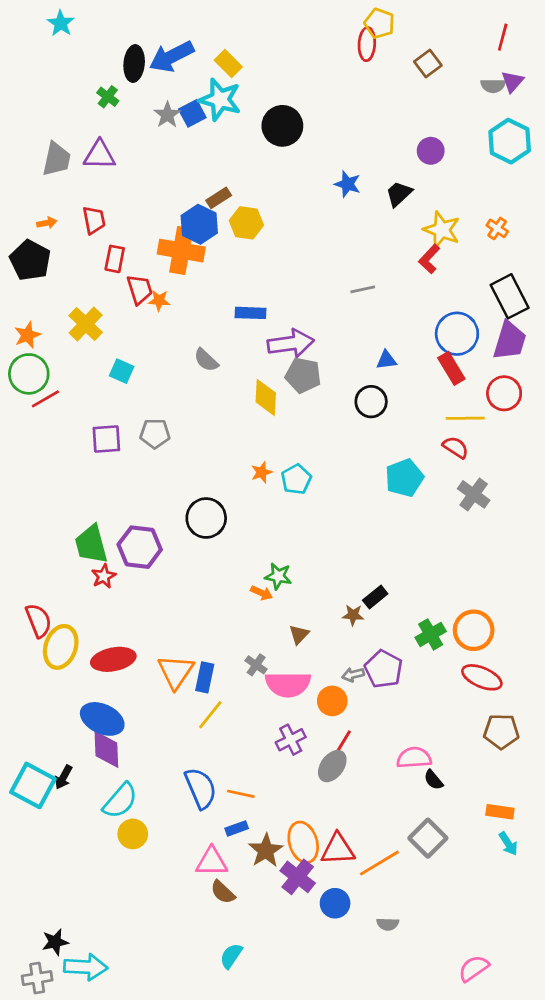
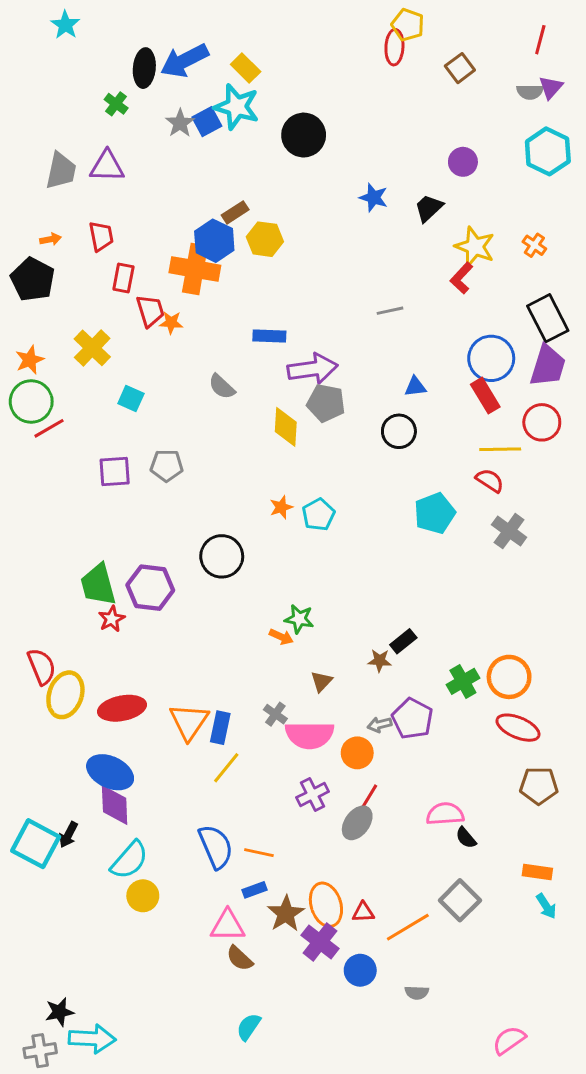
red triangle: (338, 849) -> (363, 912), size x0.6

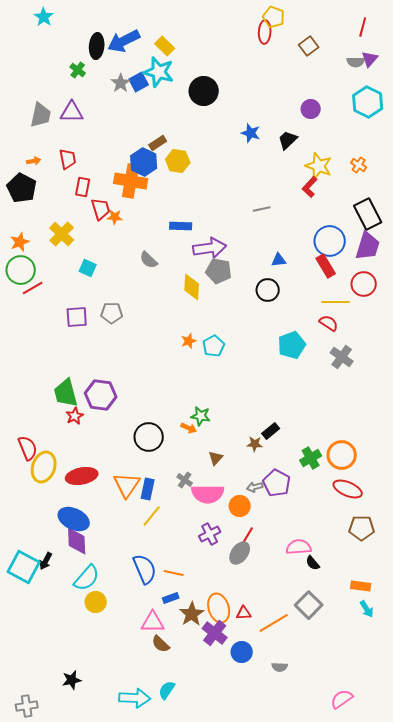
black circle: (222, 556) -> (149, 437), moved
black star: (59, 1012) -> (72, 680), moved
cyan arrow: (92, 1039) -> (135, 698), moved

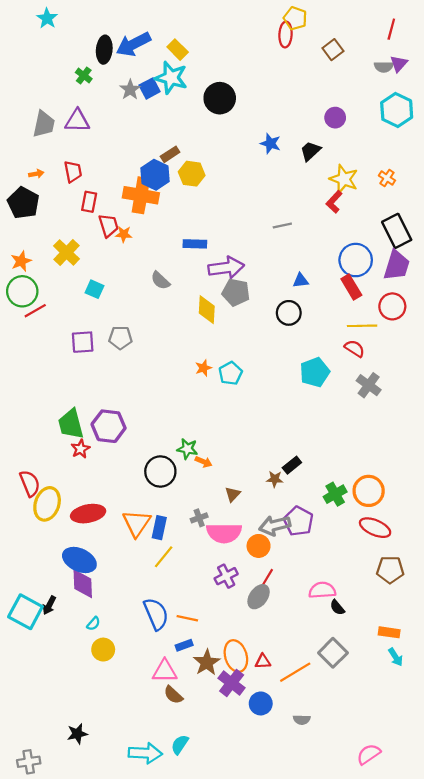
green star: (201, 416) -> (187, 449), moved
gray cross: (185, 480) -> (199, 518), turned 35
gray arrow: (255, 487) -> (275, 525), size x1.8
cyan semicircle: (87, 578) -> (93, 624), size x0.5

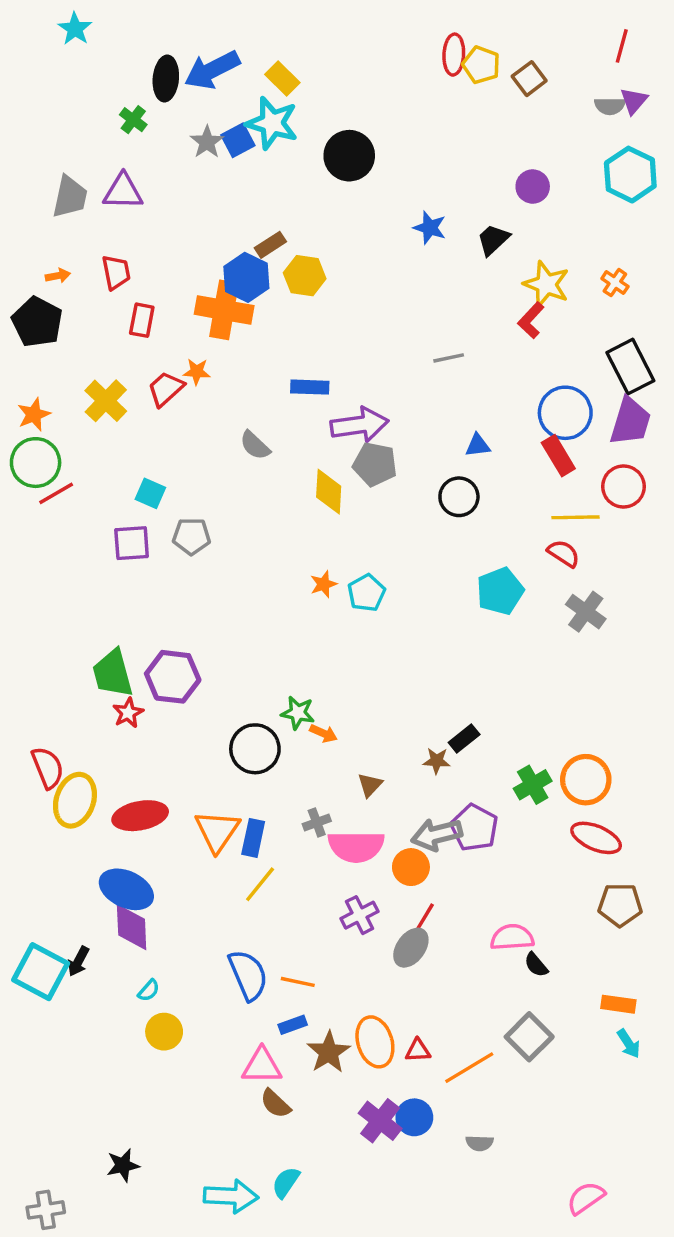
yellow pentagon: (295, 18) -> (481, 65), moved
red trapezoid: (109, 225) -> (166, 389), moved, turned -115
cyan square: (95, 289) -> (150, 493), moved
purple cross: (232, 683) -> (380, 1121), moved

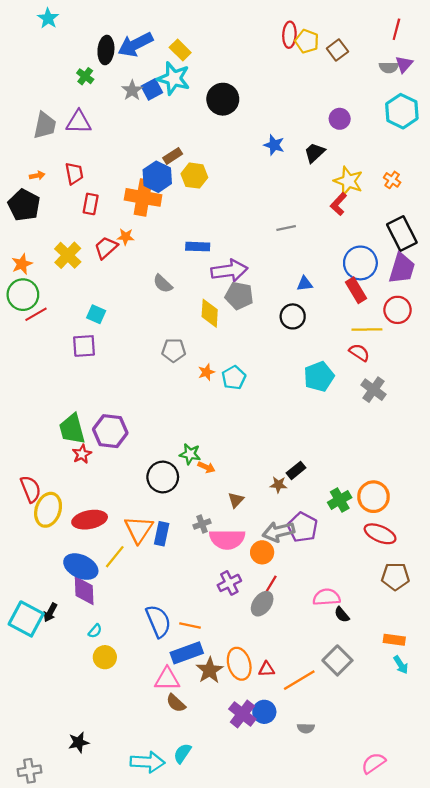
gray pentagon: (192, 536) -> (174, 350), moved
yellow line: (260, 884) -> (115, 557), moved
blue rectangle: (293, 1025) -> (187, 653), size x1.8

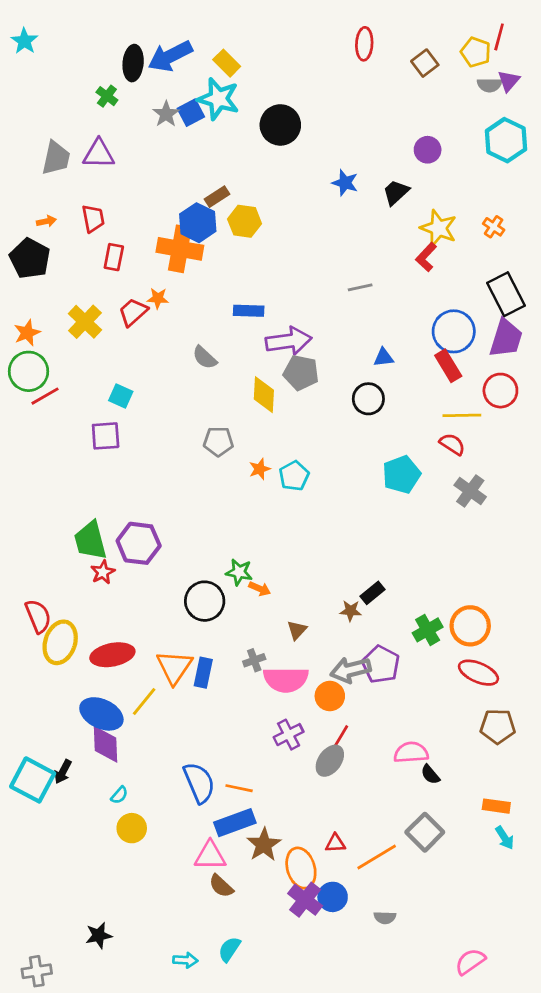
cyan star: (48, 18) -> (24, 41), moved
yellow pentagon: (307, 41) -> (476, 52), moved
orange ellipse: (239, 664) -> (301, 868), moved
cyan arrow: (147, 762) -> (185, 960), size x0.6

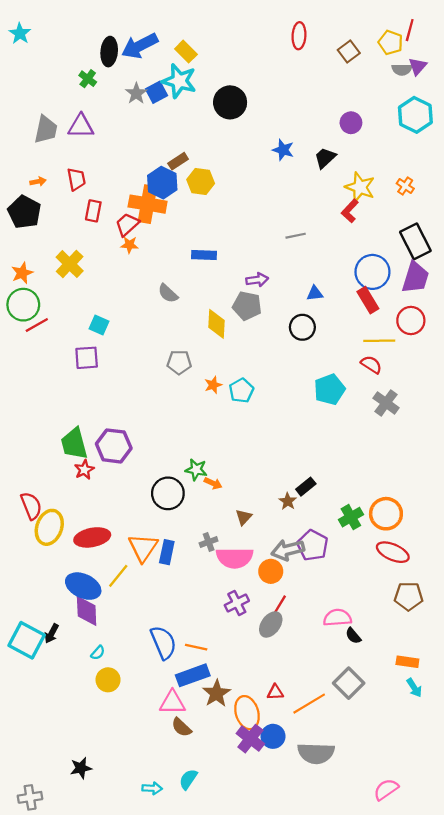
red trapezoid: (133, 312) -> (127, 224), moved
purple arrow: (289, 341) -> (257, 280), moved, size x0.6
brown star: (350, 611) -> (288, 501), turned 30
gray semicircle: (385, 918) -> (316, 753), size x2.0

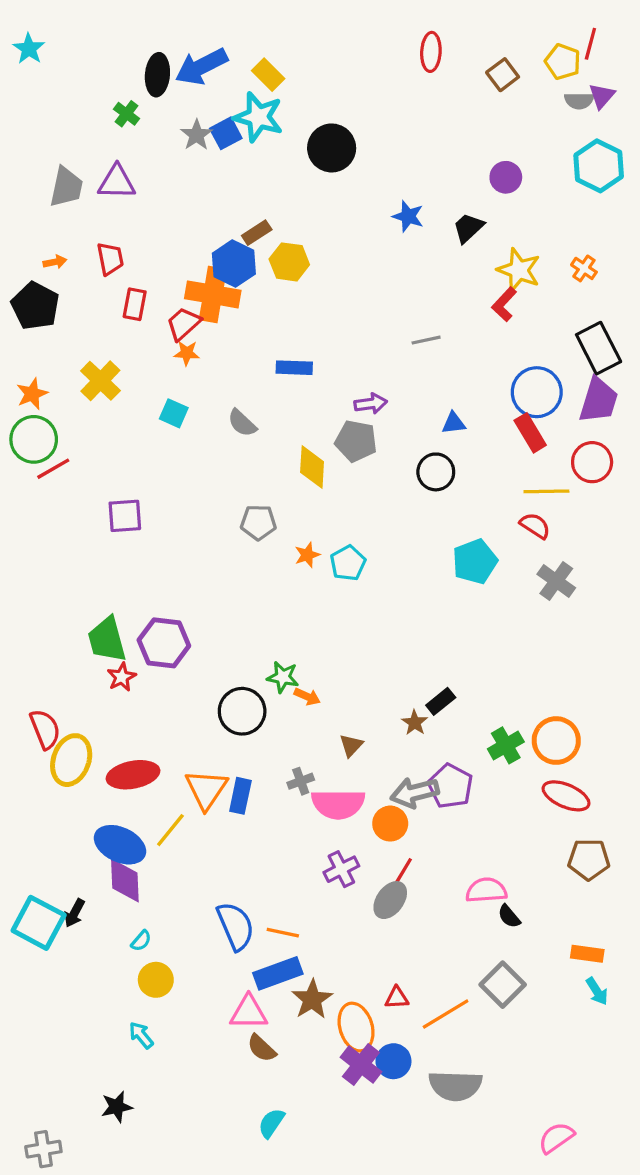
cyan square: (99, 325) -> (174, 413), moved
cyan arrow: (152, 788) -> (141, 1035), moved, turned -132

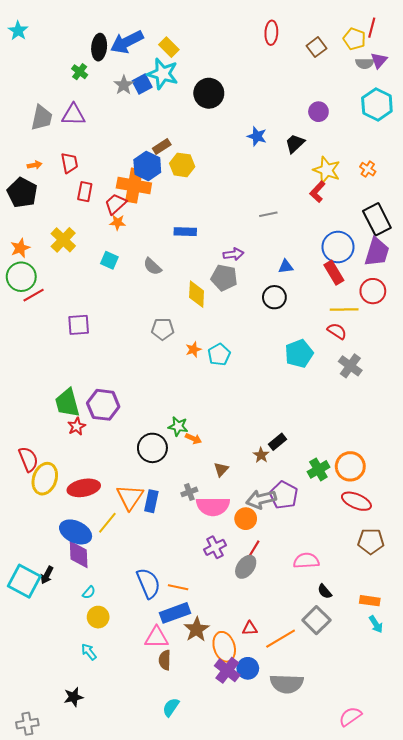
black semicircle: (509, 916) -> (325, 591), moved
brown semicircle: (262, 1048) -> (165, 660), turned 48

